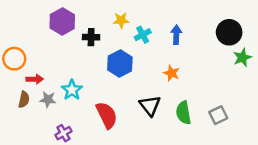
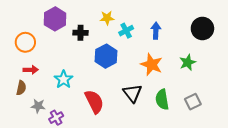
green star: (242, 57) -> (188, 62), moved
orange circle: (14, 59) -> (25, 42), moved
orange star: (171, 73) -> (152, 65), size x1.5
gray star: (48, 100) -> (38, 106), moved

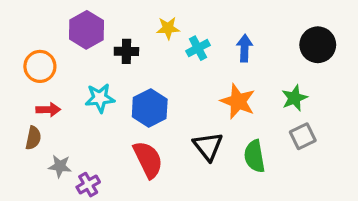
blue hexagon: (106, 56) -> (150, 108), moved
cyan star: (64, 79) -> (100, 98), moved, turned 30
gray square: (193, 102) -> (303, 136), moved

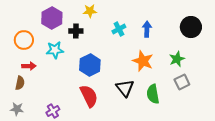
yellow star: (168, 28) -> (90, 11), moved
cyan star: (100, 98) -> (55, 50), moved
gray star: (60, 166) -> (17, 109), moved

